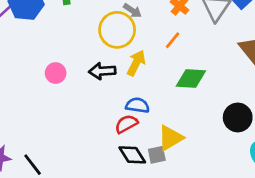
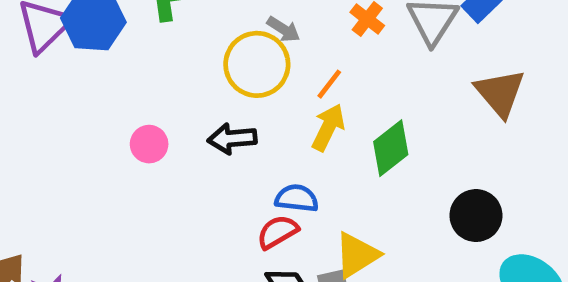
orange line: (173, 40) -> (329, 84), moved
yellow arrow: (136, 63) -> (328, 127), moved
green diamond: (191, 79) -> (391, 148), turned -40

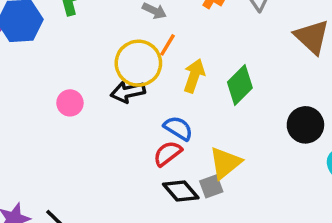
yellow circle: (257, 64) -> (138, 63), moved
orange line: (329, 84) -> (167, 45), moved
blue semicircle: (297, 198) -> (178, 128), turned 32

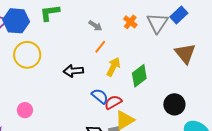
yellow circle: (138, 63) -> (27, 55), moved
pink circle: (70, 103) -> (25, 110), moved
red semicircle: (168, 153) -> (113, 102), moved

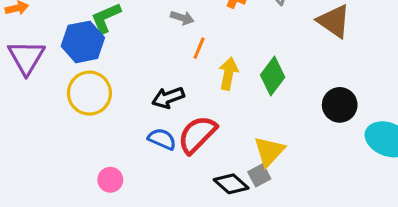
blue hexagon: (16, 21) -> (83, 42), moved
blue semicircle: (100, 96) -> (162, 139), moved
red semicircle: (113, 102) -> (197, 135), moved, size x1.5

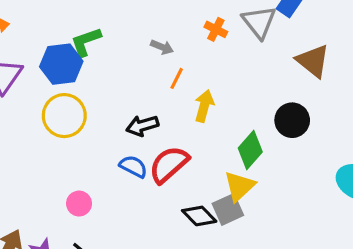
green diamond: (273, 76) -> (250, 150), moved
black circle: (340, 105) -> (292, 120), moved
gray square: (259, 175) -> (228, 209), size x1.4

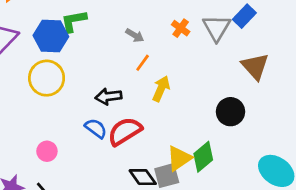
green diamond: (250, 150) -> (203, 157), moved

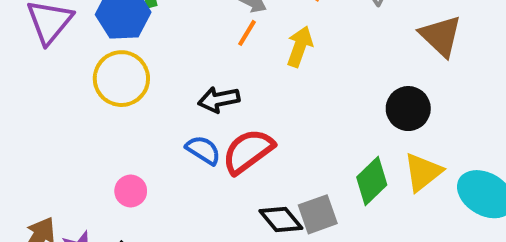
orange line: (143, 63) -> (247, 33), moved
yellow arrow: (161, 89) -> (300, 47), moved
yellow triangle: (179, 158) -> (423, 172), moved

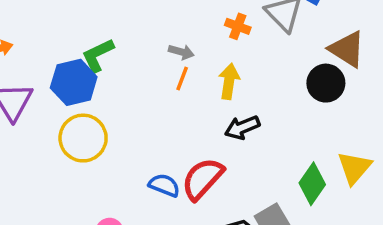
black arrow: (219, 99) -> (242, 127), moved
black circle: (408, 109) -> (326, 83), moved

